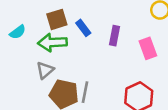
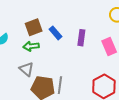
green arrow: (52, 42) -> (31, 46), size x0.7
gray triangle: (45, 70) -> (26, 69), turned -35

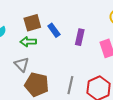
gray line: (60, 85) -> (70, 85), moved

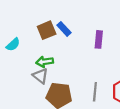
blue rectangle: (54, 30) -> (64, 29), moved
green arrow: (28, 42) -> (45, 62), moved

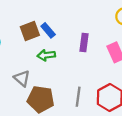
green arrow: (45, 62) -> (46, 55), moved

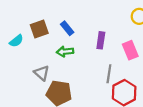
brown square: (30, 31) -> (39, 29), moved
gray line: (78, 97) -> (109, 74), moved

